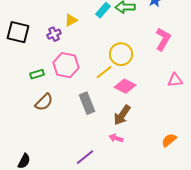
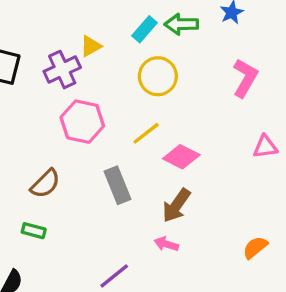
purple cross: (54, 34) -> (62, 70), size x1.5
yellow circle: (121, 54) -> (158, 76), moved
green rectangle: (37, 74) -> (34, 231), moved, turned 32

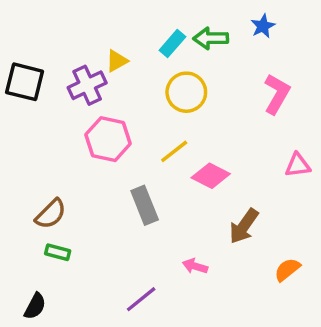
brown semicircle: (45, 184) -> (51, 214), moved
brown arrow: (176, 205) -> (244, 226), moved

